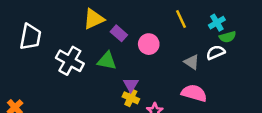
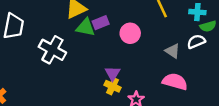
cyan cross: (217, 23) -> (197, 12), turned 35
purple rectangle: (119, 33) -> (101, 23), turned -63
green triangle: (107, 61) -> (85, 27), moved

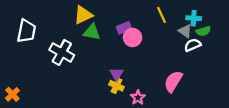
purple rectangle: (101, 23) -> (124, 28), moved
gray triangle: (173, 51) -> (185, 31), moved
pink semicircle: (175, 82) -> (173, 81), turned -75

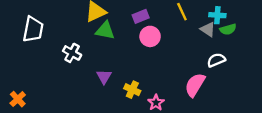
purple rectangle: (124, 28) -> (141, 16), moved
white semicircle: (193, 45) -> (216, 60), moved
white cross: (62, 52) -> (72, 53), size x0.7
purple triangle: (116, 74) -> (104, 77), moved

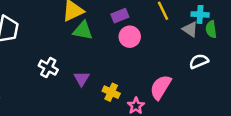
green semicircle: (228, 29) -> (211, 29), turned 98
white cross: (72, 53) -> (48, 68), moved
pink semicircle: (195, 85) -> (161, 87), moved

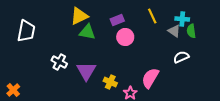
purple triangle: (82, 79) -> (86, 71), size x1.5

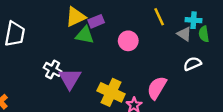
purple rectangle: (117, 20) -> (96, 21), moved
purple triangle: (86, 71) -> (70, 79), moved
yellow cross: (110, 82) -> (111, 92), size x1.6

